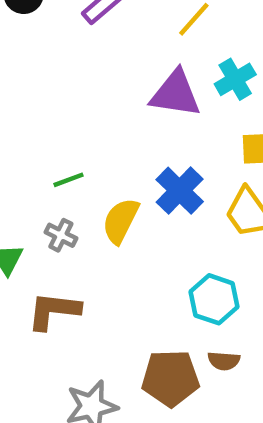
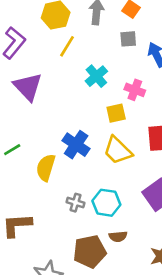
purple triangle: (175, 94) -> (28, 87), moved, turned 48
gray cross: (61, 235) -> (75, 203), moved

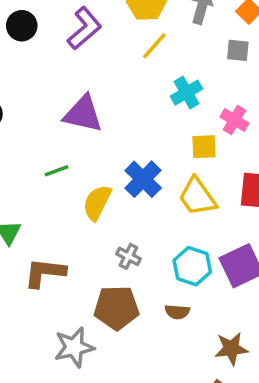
purple triangle: (28, 87) -> (83, 114), moved, turned -44
cyan hexagon: (106, 203) -> (192, 266), moved
brown pentagon: (90, 252) -> (116, 308), moved

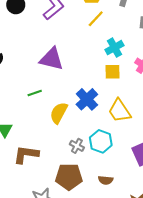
yellow square: (204, 147) -> (113, 72), moved
cyan hexagon: (192, 266) -> (101, 141), moved

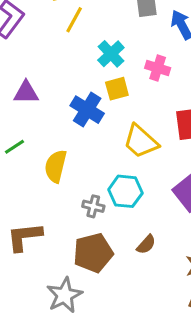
purple triangle: (52, 59) -> (26, 93), size x0.7
blue cross: (87, 99) -> (87, 110), moved
brown semicircle: (106, 180) -> (146, 244), turned -40

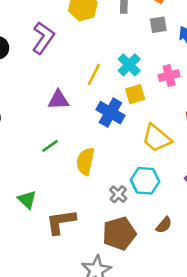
yellow line: (74, 20) -> (94, 74), moved
pink cross: (158, 68) -> (169, 76), turned -30
gray cross: (93, 206) -> (118, 194), turned 30

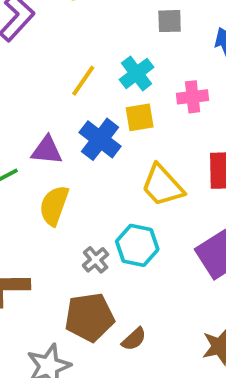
gray square: (158, 25) -> (170, 21), moved
purple triangle: (58, 100) -> (47, 150), moved
brown semicircle: (164, 225) -> (134, 339), moved

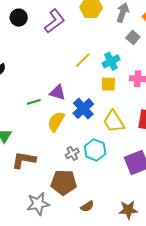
gray square: (170, 21) -> (133, 37), turned 32
blue cross: (100, 139) -> (83, 109), moved
brown semicircle: (134, 339) -> (87, 206), moved

